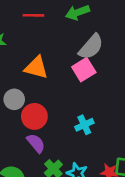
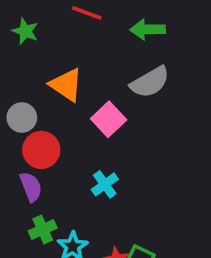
pink square: (84, 70) -> (109, 119), moved, turned -30
cyan cross: (84, 125) -> (105, 184), turned -30

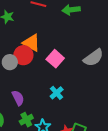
gray semicircle: (150, 82) -> (93, 58), moved
red circle: (41, 150) -> (23, 55), moved

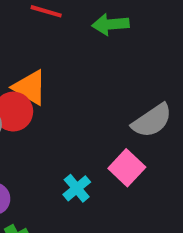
pink square: (55, 59) -> (127, 168), moved

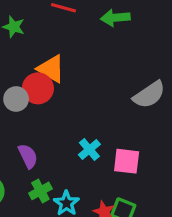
pink square: (127, 168) -> (127, 161), moved, turned -36

